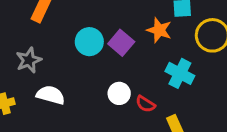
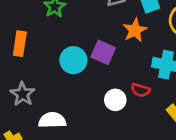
orange star: (159, 30) -> (135, 30), turned -30
red semicircle: (145, 104) -> (141, 90), moved

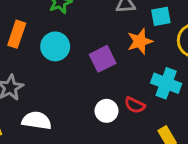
purple square: (103, 52) -> (103, 59), turned 30
cyan circle: (73, 60) -> (55, 46), moved

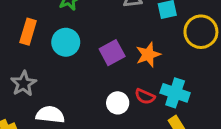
orange star: (140, 41) -> (148, 55), moved
cyan cross: (166, 83) -> (175, 93), moved

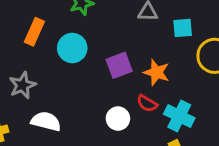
orange star: (148, 55) -> (156, 72), turned 30
red semicircle: (145, 96) -> (147, 103), moved

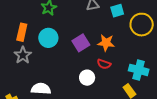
gray star: (22, 85) -> (23, 55), moved
cyan cross: (179, 116) -> (139, 70), moved

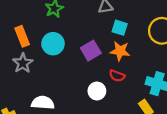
cyan square: (117, 11) -> (120, 28), moved, turned 32
orange rectangle: (22, 32) -> (22, 36), turned -36

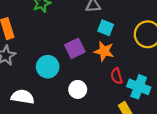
cyan circle: (53, 44) -> (48, 67), moved
red semicircle: (117, 76) -> (117, 76), moved, turned 49

